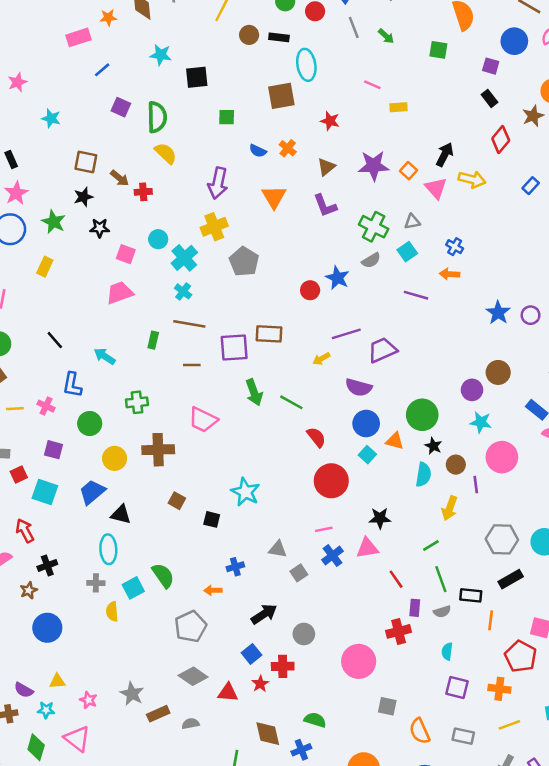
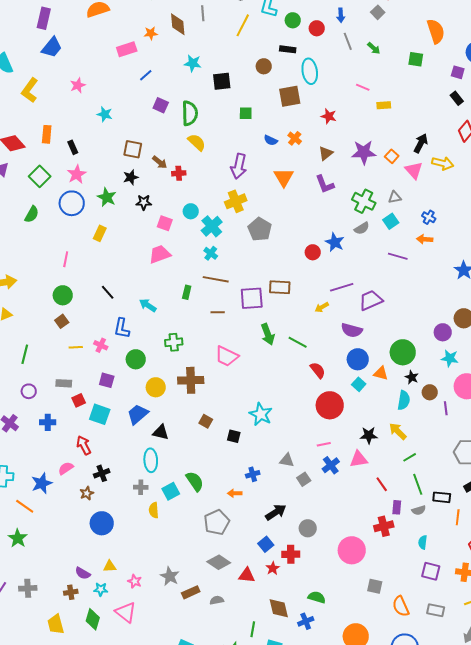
brown circle: (249, 35) -> (264, 66), moved
yellow arrow: (450, 508) -> (398, 431), moved, turned 114

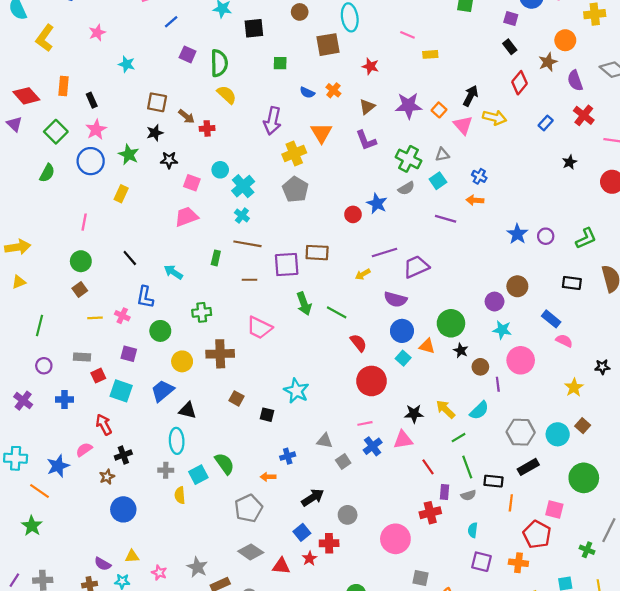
yellow cross: (236, 201) -> (294, 153), moved
cyan semicircle: (404, 400) -> (479, 410), moved, turned 36

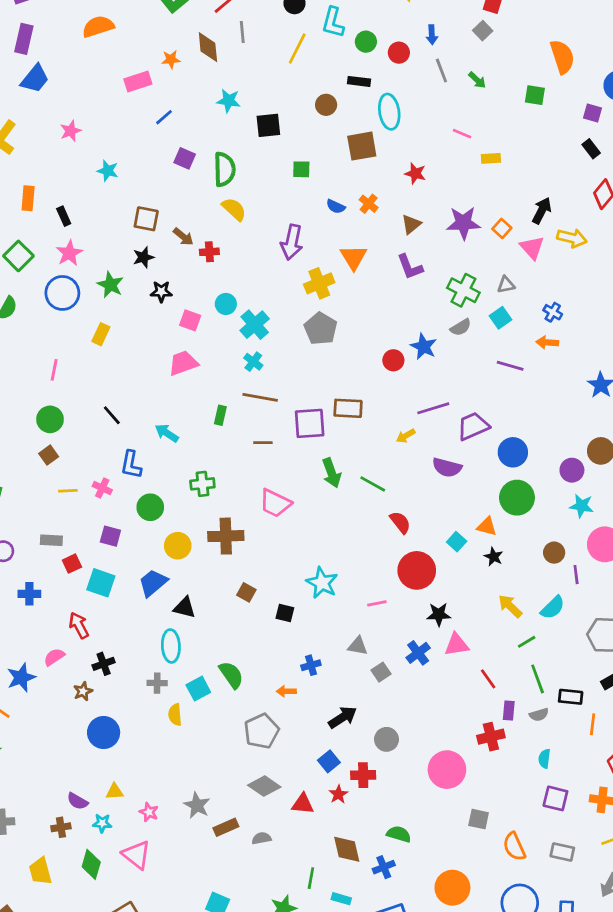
blue circle: (402, 331) -> (513, 452), moved
black star: (461, 350) -> (494, 557), moved
black star: (414, 414) -> (439, 614), moved
pink line: (365, 423) -> (377, 603), moved

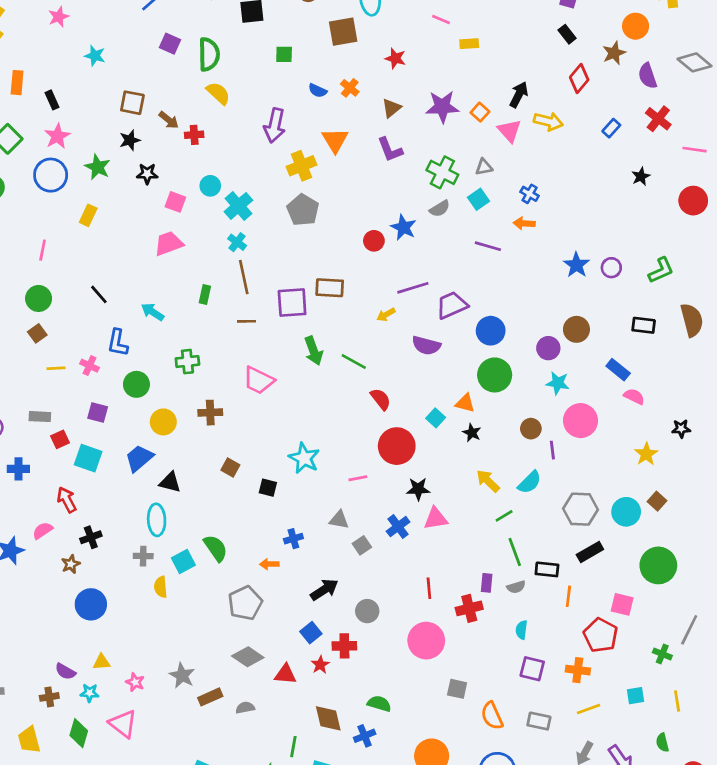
brown line: (260, 397) -> (244, 277), turned 68
brown cross: (226, 536) -> (210, 413), size x0.7
red line: (488, 679) -> (429, 588), moved, turned 30

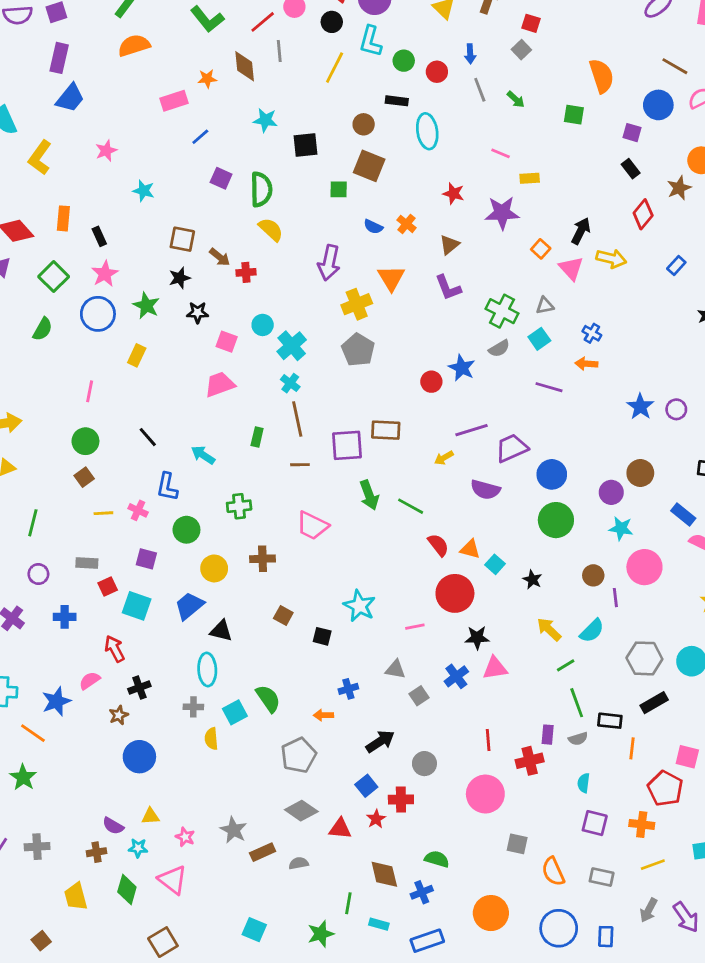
brown square: (343, 32) -> (369, 166), moved, turned 32
purple star: (442, 107) -> (502, 213), moved
orange triangle: (465, 403) -> (470, 549), moved

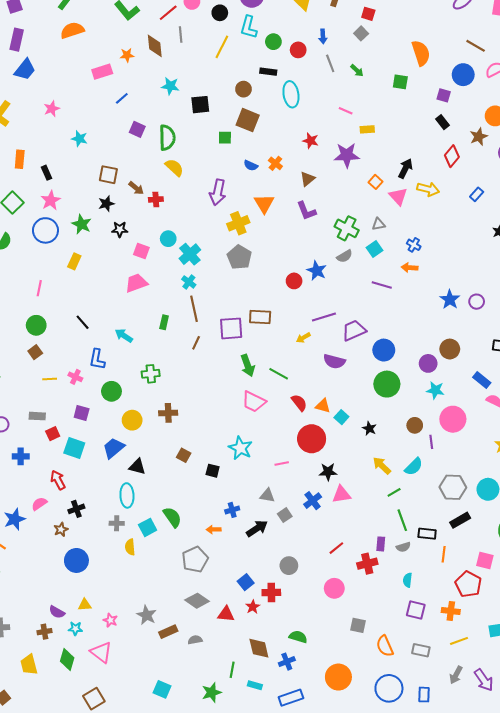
brown line: (300, 465) -> (196, 343), turned -64
pink trapezoid: (312, 526) -> (254, 402), moved
red line: (488, 740) -> (336, 548), turned 56
black arrow: (380, 741) -> (257, 528), moved
pink circle: (485, 794) -> (334, 588), size x0.7

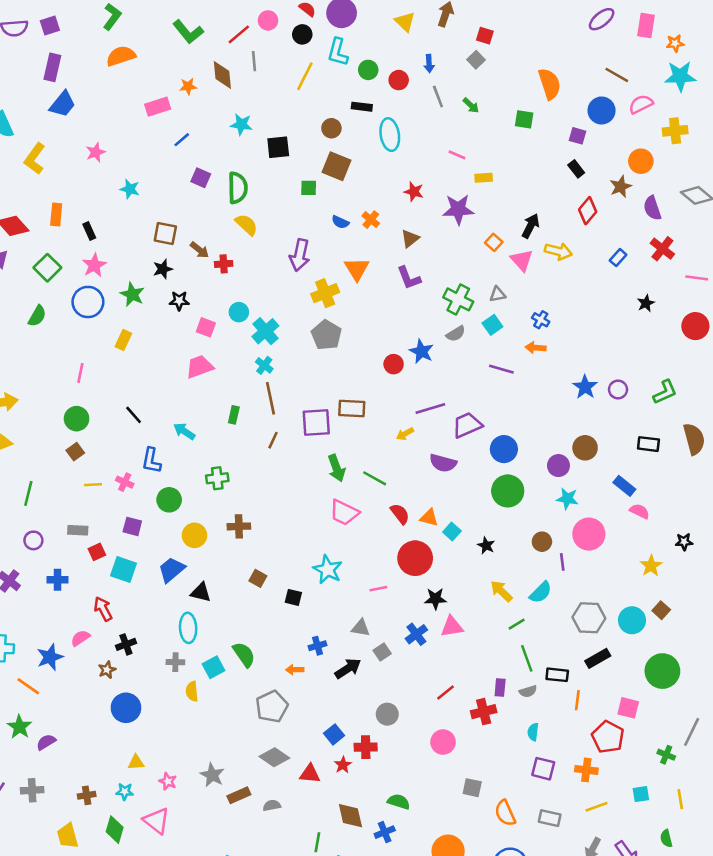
purple semicircle: (57, 612) -> (46, 742), moved, turned 119

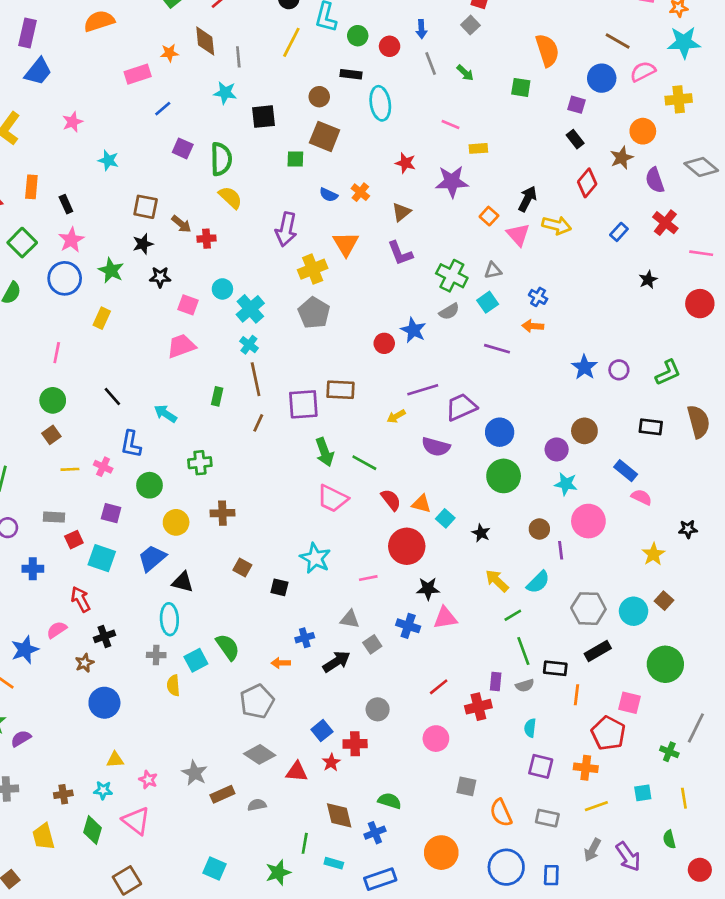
gray line: (254, 61) -> (238, 57), moved
blue cross: (416, 634) -> (408, 626), turned -35

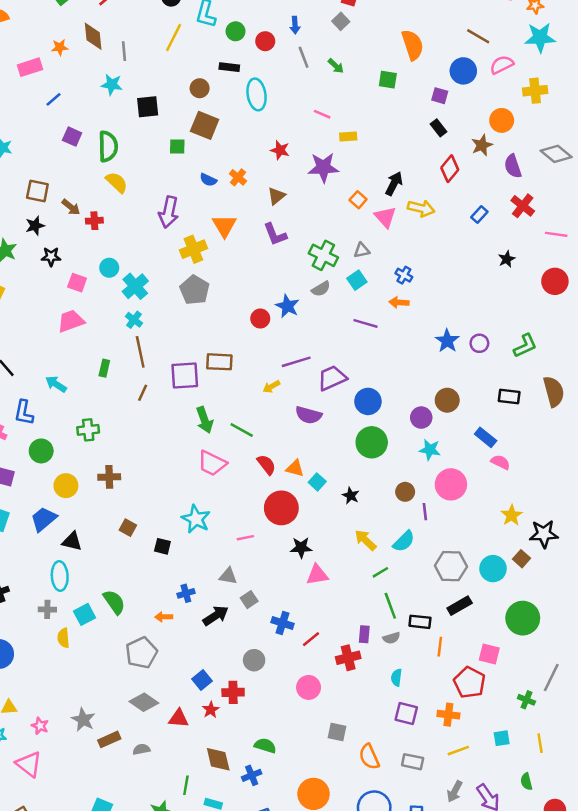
black star: (688, 529) -> (544, 534), moved, size x1.6
blue cross: (408, 626) -> (283, 623), moved

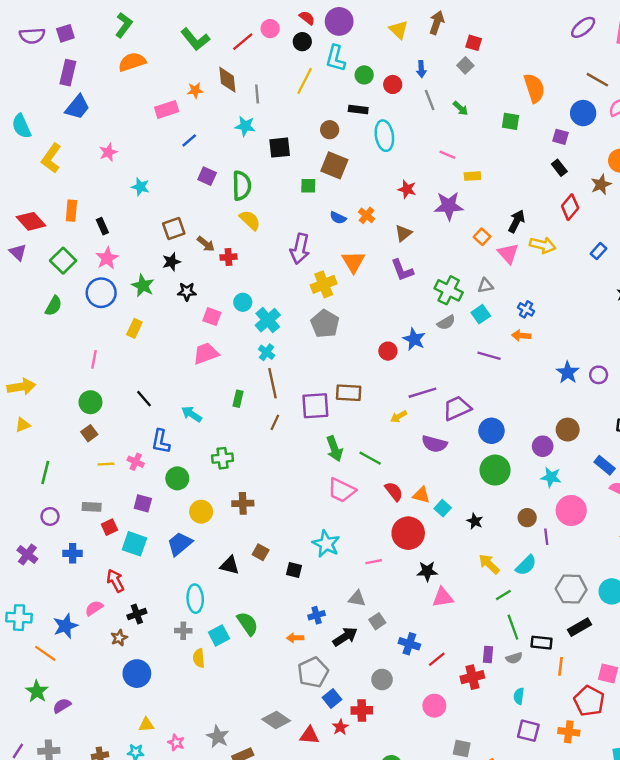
brown square: (37, 191) -> (174, 228), turned -30
black triangle: (72, 541) -> (230, 565), moved
gray pentagon: (141, 653) -> (313, 672), moved

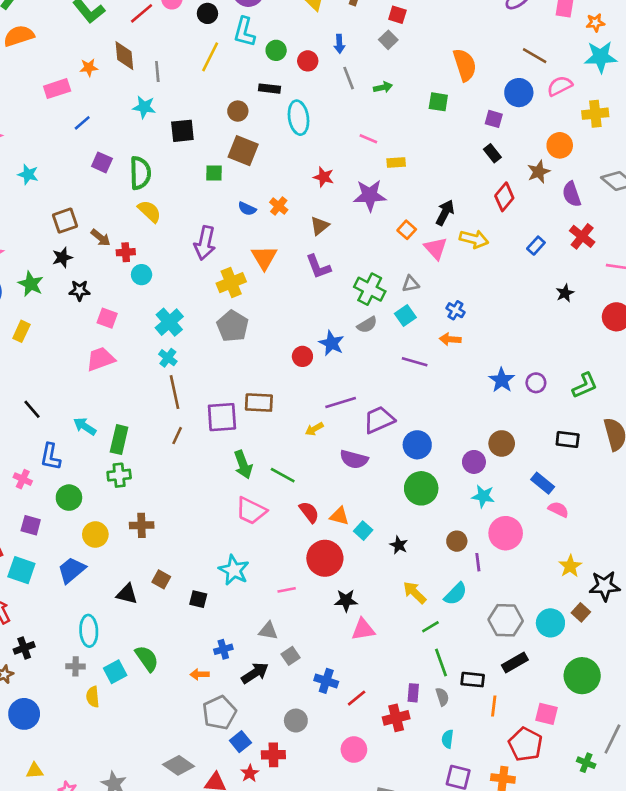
green arrow: (461, 108) -> (383, 87), turned -56
cyan circle: (243, 302) -> (142, 275), moved
green rectangle: (238, 399) -> (119, 440), moved, size x1.5
gray semicircle: (514, 658) -> (442, 697), turned -91

